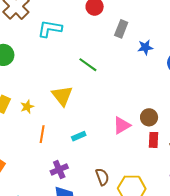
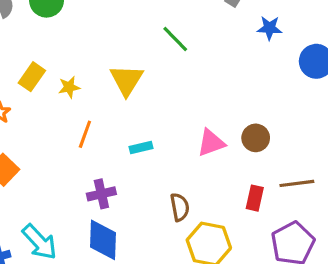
red rectangle: (154, 140) -> (255, 198), moved
brown semicircle: (102, 177) -> (180, 207), moved

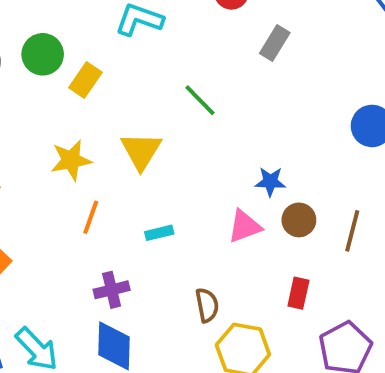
blue star: (269, 28) -> (270, 182), moved
yellow rectangle: (32, 77) -> (85, 80), moved
yellow star: (69, 87) -> (71, 160), size x1.5
brown line: (297, 183) -> (352, 231), moved, turned -68

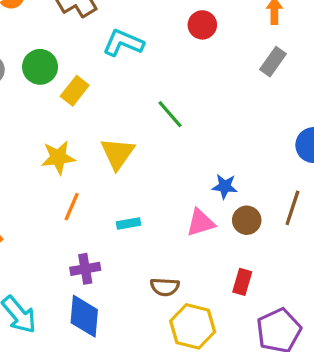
gray rectangle: (275, 43) -> (273, 62), moved
brown line: (352, 231) -> (292, 208), moved
brown semicircle: (207, 305) -> (165, 287), turned 100

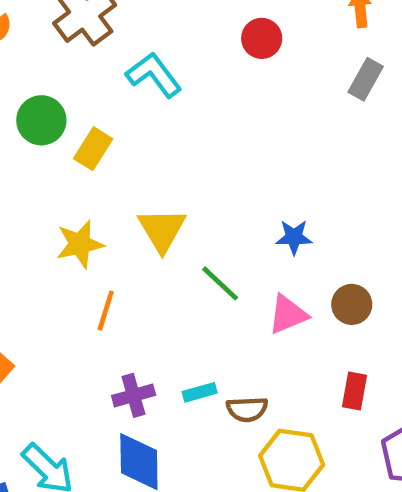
cyan L-shape: (123, 43) -> (154, 75), turned 36
green line: (170, 114) -> (220, 283), moved
blue star: (225, 186) -> (294, 237), moved
cyan rectangle: (129, 223) -> (200, 392), moved

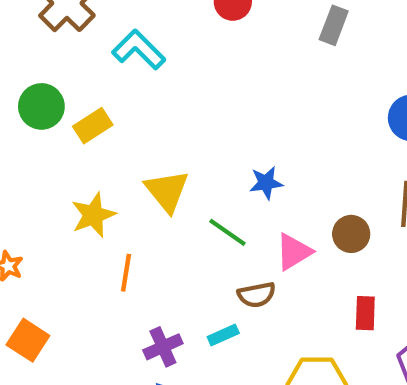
yellow rectangle: (93, 149) -> (93, 126), turned 33
blue star: (294, 237) -> (266, 183), moved
brown semicircle: (247, 409) -> (257, 295), moved

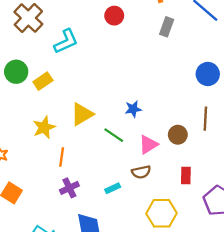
cyan L-shape: (139, 50) -> (66, 41), turned 112
yellow triangle: (167, 191) -> (82, 114), turned 40
brown semicircle: (257, 295) -> (141, 172), moved
purple cross: (163, 347) -> (69, 188), moved

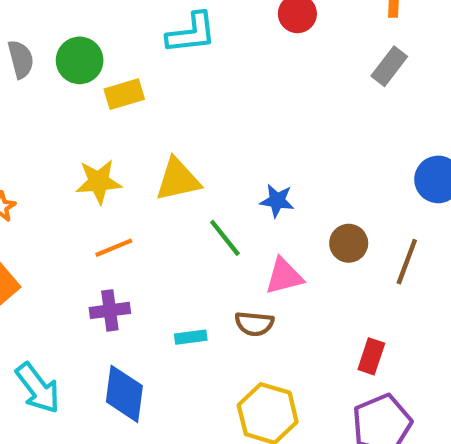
brown circle: (178, 135) -> (349, 243), moved
orange line: (62, 157) -> (114, 248), turned 42
red rectangle: (186, 176) -> (371, 356), moved

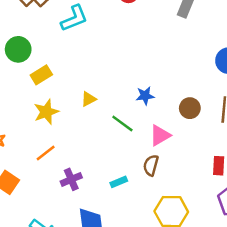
yellow rectangle: (124, 94) -> (41, 75), moved
yellow triangle: (178, 180) -> (89, 99), size x0.6
orange line: (114, 248) -> (46, 153), moved
brown semicircle: (254, 324) -> (151, 165), turned 115

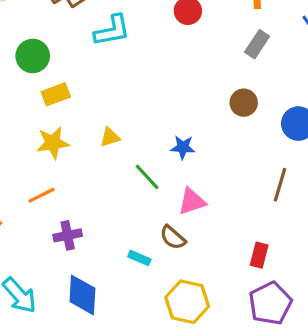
brown circle: (190, 108) -> (244, 103), moved
brown semicircle: (151, 165) -> (173, 237), turned -75
cyan rectangle: (119, 182) -> (139, 258), moved, turned 35

